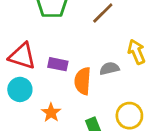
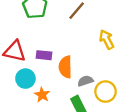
gray semicircle: (109, 68) -> (85, 81), moved
cyan circle: (20, 89) -> (25, 79), moved

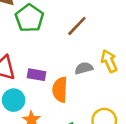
gray semicircle: (85, 81) -> (84, 68), moved

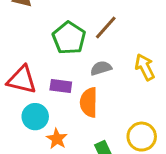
green pentagon: (29, 18) -> (69, 38), moved
gray semicircle: (84, 68) -> (101, 68), moved

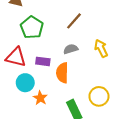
green pentagon: (69, 38) -> (32, 27), moved

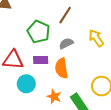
green pentagon: (32, 27) -> (38, 32), moved
orange star: (40, 98) -> (54, 97), moved

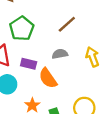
green pentagon: (38, 32) -> (22, 28), moved
orange semicircle: (62, 68) -> (48, 78), turned -42

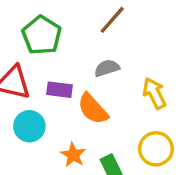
yellow arrow: (92, 57) -> (154, 93), moved

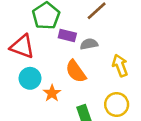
purple rectangle: (59, 90) -> (67, 36), moved
orange star: (73, 155) -> (52, 93), moved

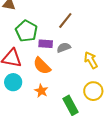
orange semicircle: (76, 71) -> (42, 66), moved
cyan circle: (30, 78) -> (13, 82), moved

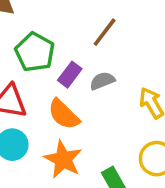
purple rectangle: (46, 44) -> (70, 75), turned -56
orange star: (41, 91) -> (63, 159), size x1.5

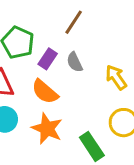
gray semicircle: (102, 81) -> (75, 62), turned -90

